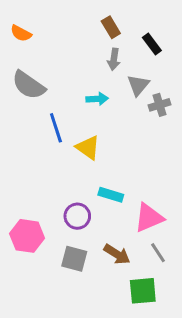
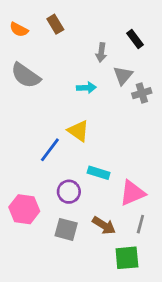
brown rectangle: (111, 27) -> (55, 24), moved
blue line: (56, 128) -> (50, 150), moved, turned 55
gray line: (158, 253) -> (140, 224), turned 48

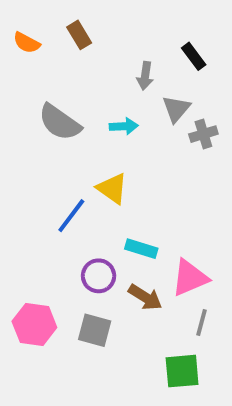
gray semicircle: (26, 75) -> (60, 122), moved
pink hexagon: (24, 209) -> (34, 324), moved
brown arrow: (104, 225) -> (145, 297), moved

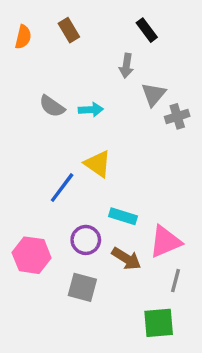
orange semicircle: (27, 43) -> (23, 37), turned -105
black rectangle: (194, 56) -> (147, 30), moved
gray semicircle: (60, 122) -> (52, 106), size x0.7
cyan arrow: (124, 126) -> (91, 110), moved
pink hexagon: (34, 324) -> (32, 255), moved

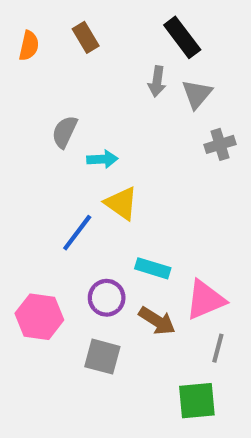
black rectangle: (147, 30) -> (182, 37), size x1.4
gray triangle: (153, 94) -> (197, 94), moved
gray semicircle: (52, 106) -> (65, 132), turned 80
cyan arrow: (91, 110) -> (102, 159), moved

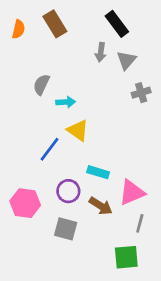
brown rectangle: (86, 37) -> (55, 24), size x1.4

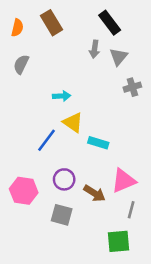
gray semicircle: (41, 85) -> (21, 64), moved
cyan rectangle: (98, 172) -> (98, 143), moved

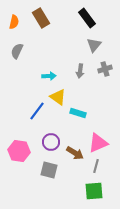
gray arrow: (94, 49) -> (80, 71), moved
gray line: (131, 210) -> (96, 166), moved

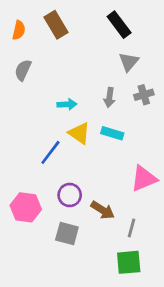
cyan rectangle: (78, 113) -> (112, 133), moved
pink triangle: (98, 143) -> (144, 179), moved

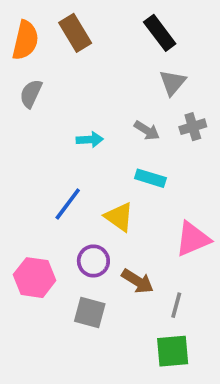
orange semicircle: (19, 30) -> (25, 40), size x1.5
gray arrow: (109, 97) -> (147, 130), turned -66
yellow triangle: (79, 133) -> (119, 217), moved

